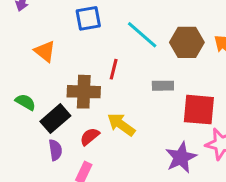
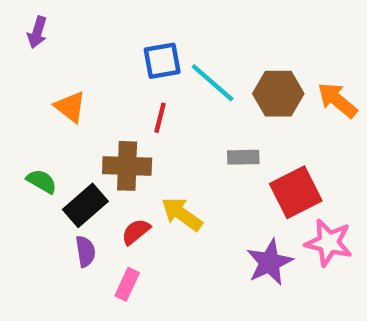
blue square: (88, 18) -> (162, 61), moved
red line: (114, 69) -> (160, 118), moved
red square: (199, 110) -> (296, 192), turned -32

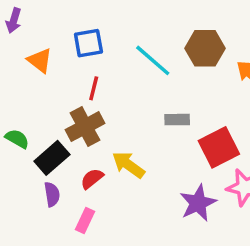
blue square: (162, 61) -> (88, 43), moved
brown hexagon: (278, 94) -> (205, 48), moved
orange triangle: (70, 107) -> (40, 60), moved
red line: (160, 118) -> (94, 88), moved
brown cross: (127, 166) -> (85, 127), turned -30

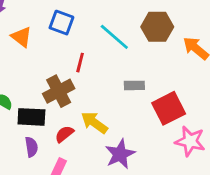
blue square: (88, 43) -> (61, 23), turned 30
red line: (94, 88) -> (80, 63), moved
black rectangle: (52, 158) -> (31, 117), turned 44
purple star: (198, 203) -> (120, 154), moved

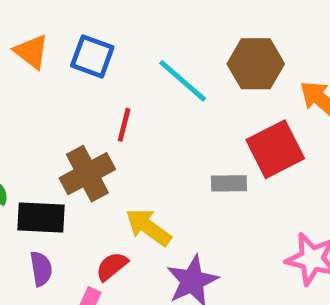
orange triangle: (21, 37) -> (31, 52), moved
gray rectangle: (134, 85) -> (229, 183), moved
red square: (169, 108) -> (275, 149), moved
red semicircle: (64, 134) -> (112, 266), moved

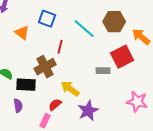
orange triangle: (31, 52) -> (22, 33), moved
purple semicircle: (41, 269) -> (18, 106), moved

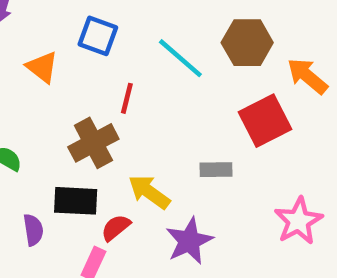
gray rectangle: (103, 71) -> (216, 170), moved
black rectangle: (26, 85) -> (76, 201), moved
pink star: (137, 102) -> (298, 221), turned 30

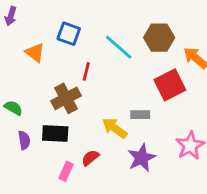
yellow arrow: (149, 192) -> (115, 128), moved
red semicircle: (116, 228) -> (90, 158), moved
purple semicircle: (33, 230) -> (24, 140), moved
purple star: (189, 241) -> (142, 158), moved

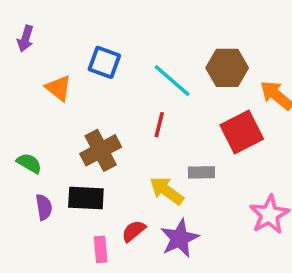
red line: (86, 71) -> (159, 125), moved
purple star: (142, 158) -> (179, 238), moved
pink rectangle: (66, 171) -> (101, 249), turned -30

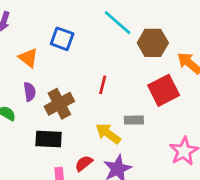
cyan line: (172, 81) -> (118, 23), moved
purple semicircle: (44, 207) -> (30, 92), moved

